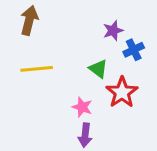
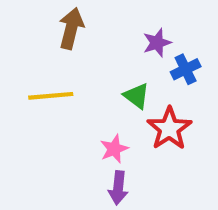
brown arrow: (29, 20) -> (71, 28), moved
pink star: (82, 107) -> (114, 149), turned 30

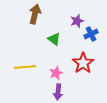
yellow line: (51, 96) -> (25, 67), moved
green triangle: (137, 96) -> (54, 39), moved

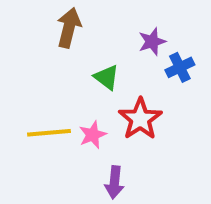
red star: (83, 63) -> (140, 119), moved
pink star: (56, 73) -> (93, 135), moved

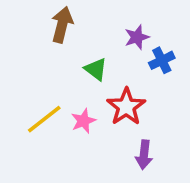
yellow line: (49, 133) -> (44, 119), turned -33
purple arrow: (114, 182) -> (144, 155), moved

